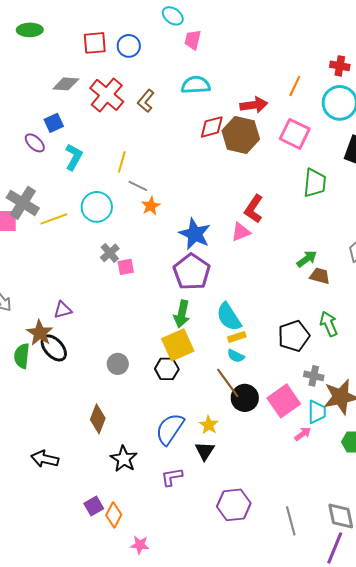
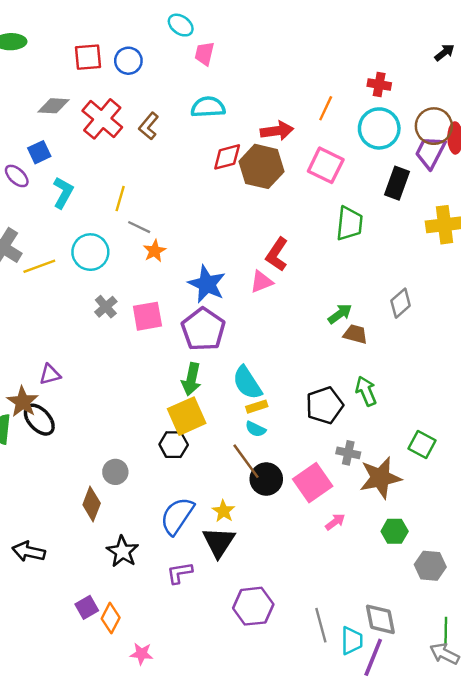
pink square: (126, 267) -> (147, 316), moved, size x1.5
gray circle: (118, 364) -> (115, 472), moved
cyan trapezoid: (317, 412) -> (352, 641), moved
black triangle: (205, 451) -> (219, 542), size x1.4

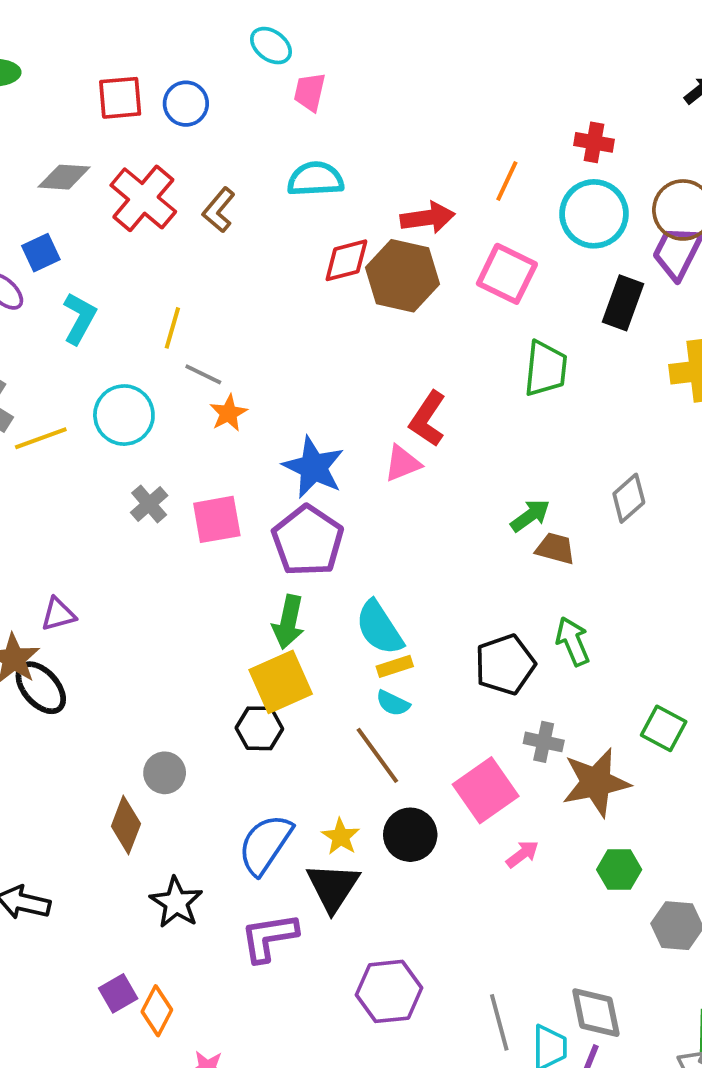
black circle: (266, 479) -> (410, 835), moved
purple L-shape: (180, 573) -> (269, 937), size x1.4

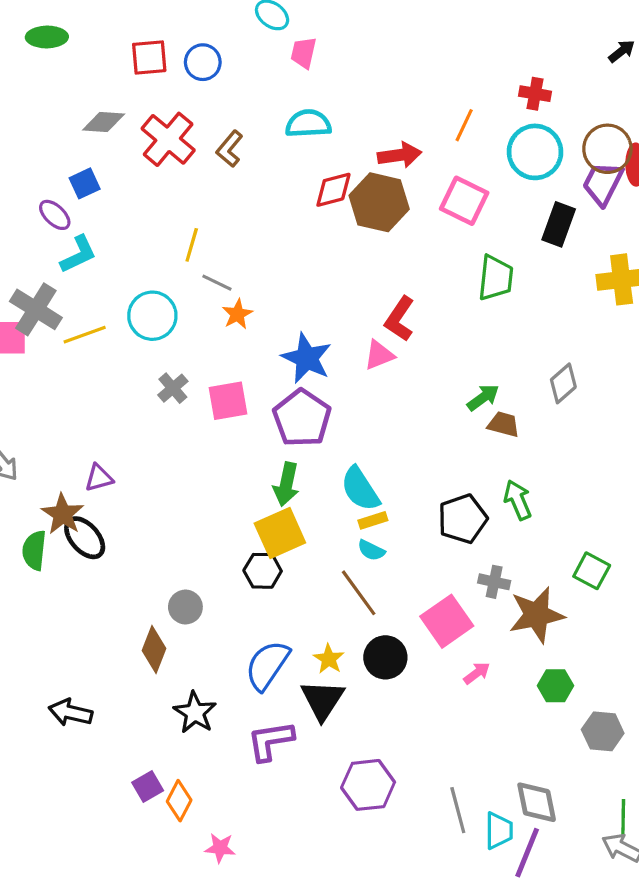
cyan L-shape: (79, 318) -> (78, 254), moved, turned 36

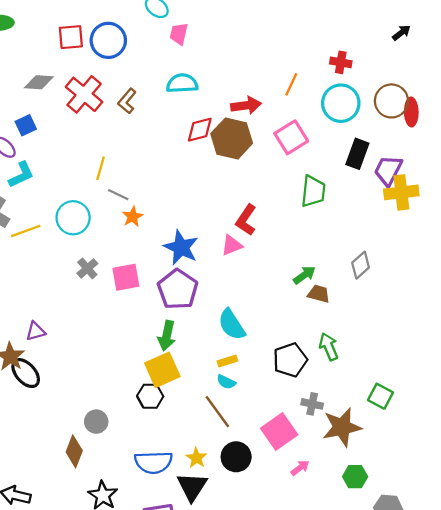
blue circle: (203, 62) -> (108, 40), size x1.4
purple trapezoid: (603, 183) -> (388, 170), moved
pink square: (464, 201) -> (291, 137), turned 32
cyan semicircle: (360, 489) -> (232, 325), moved
blue semicircle: (267, 665) -> (153, 462), turned -126

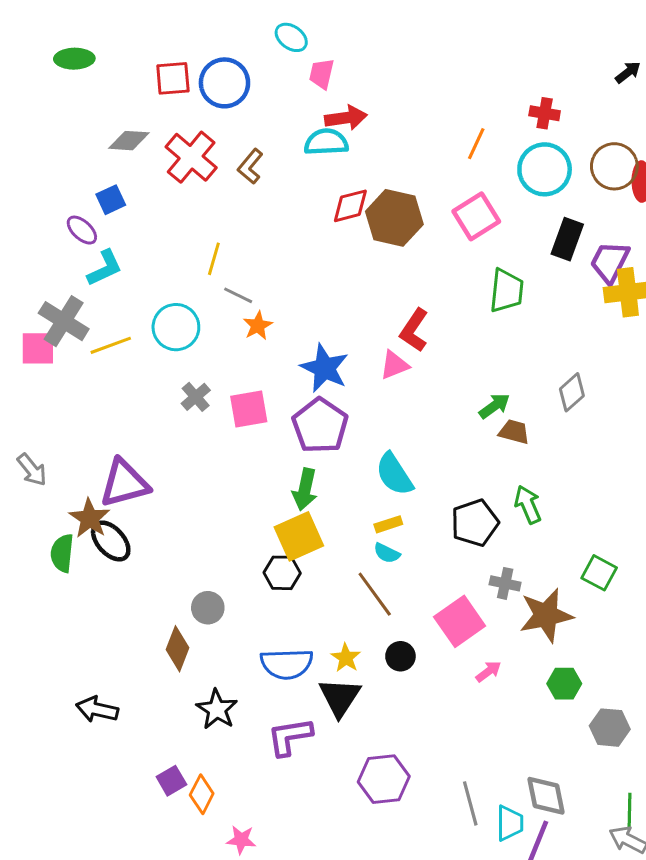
red arrow: (246, 105) -> (346, 118), moved
purple triangle: (36, 331) -> (124, 483), size x1.8
black circle: (236, 457) -> (400, 656), size x0.7

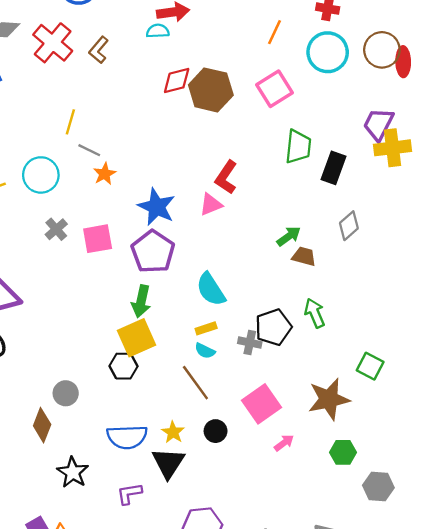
cyan semicircle: (326, 142) -> (158, 31), size x0.7
black rectangle: (567, 239) -> (334, 168), moved
gray cross: (505, 583) -> (250, 343), moved
purple L-shape: (290, 737) -> (129, 494), size x0.7

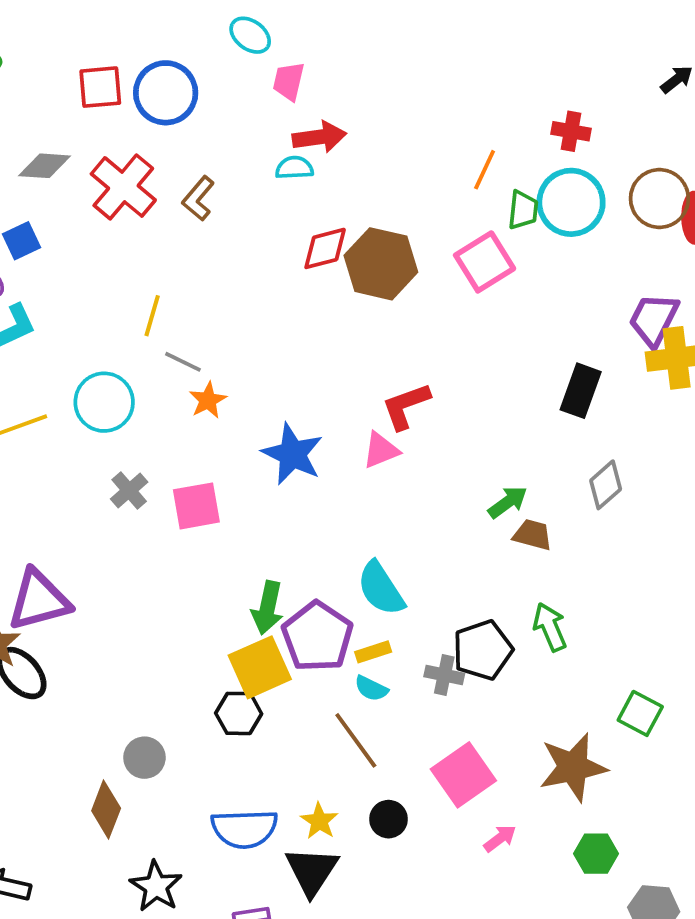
green trapezoid: (298, 147) -> (523, 210), moved, size x0.7
red L-shape: (226, 177) -> (406, 406), turned 36
purple pentagon: (153, 252) -> (317, 637), moved

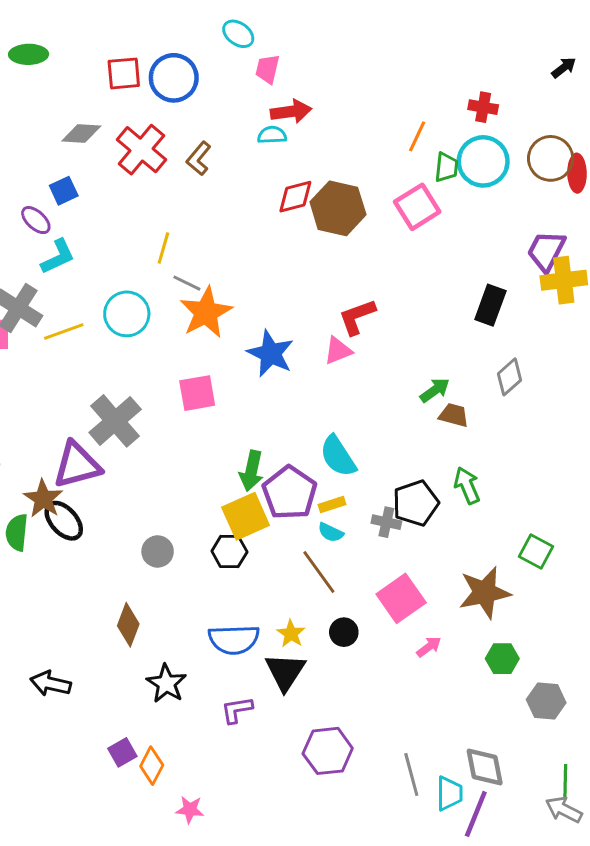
orange star: (208, 400) -> (206, 312), size x1.8
gray cross: (129, 491) -> (115, 421), moved, size x1.8
gray circle: (144, 758) -> (158, 551), moved

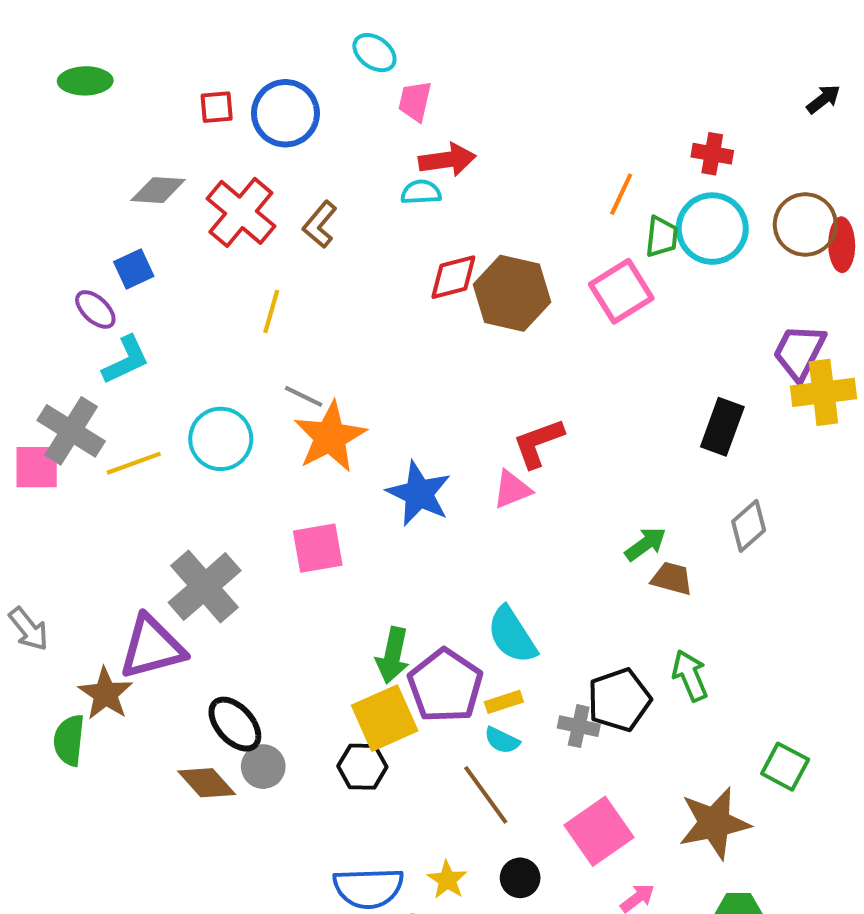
red square: (124, 73) -> (217, 107), size x0.7
yellow line: (163, 248) -> (271, 311), moved
black ellipse: (64, 521) -> (235, 724), moved
brown diamond: (128, 625) -> (207, 783), moved, turned -63

